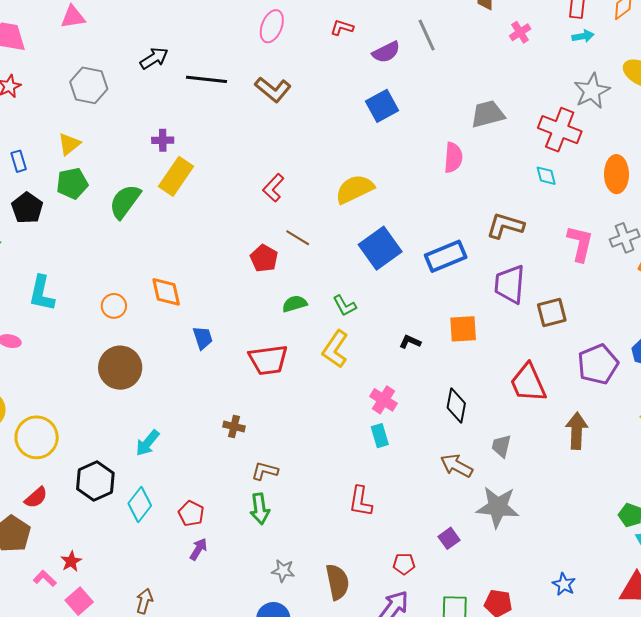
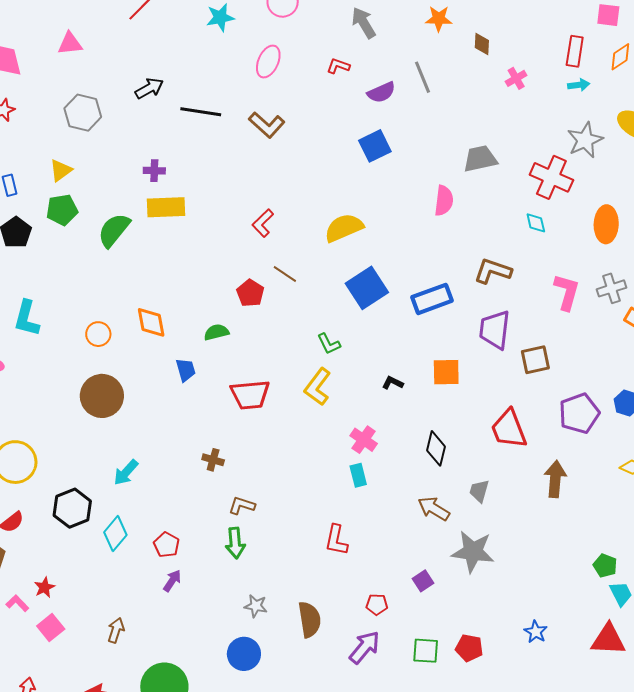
yellow rectangle: (176, 176) -> (166, 207), turned 51
green semicircle: (295, 304) -> (216, 332), moved

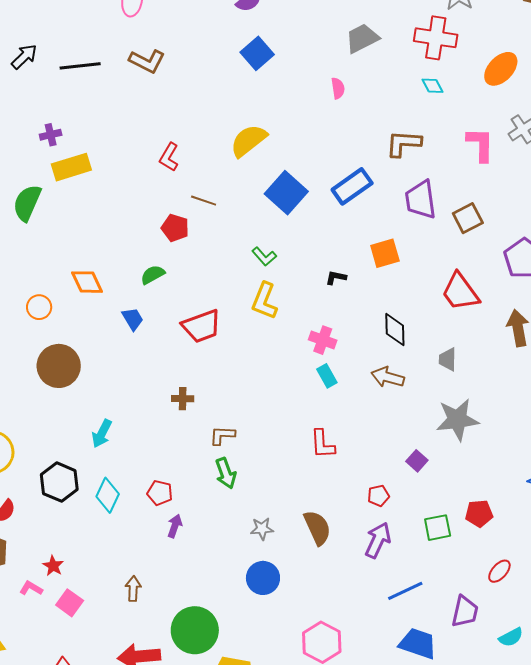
pink semicircle: (444, 201) -> (338, 88), size x0.7
orange ellipse: (606, 224) -> (501, 69), turned 57
brown arrow: (434, 509) -> (388, 377), moved

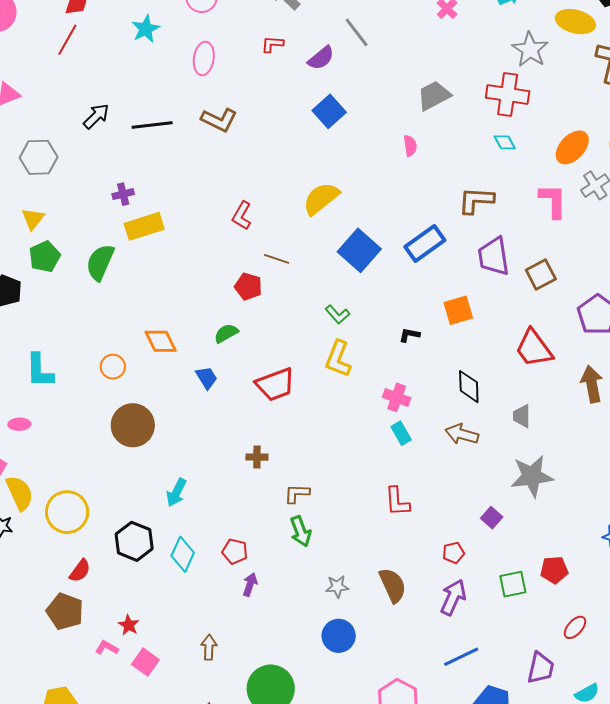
orange ellipse: (501, 69) -> (572, 147), moved
blue line: (405, 591) -> (461, 657), moved

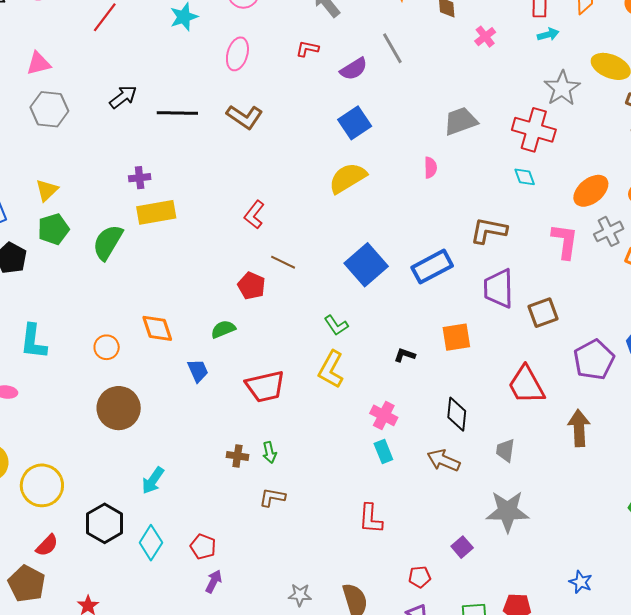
gray hexagon: (39, 157) -> (49, 109), moved
yellow semicircle: (321, 199) -> (348, 178), moved
green arrow: (301, 531) -> (269, 452), moved, size x0.7

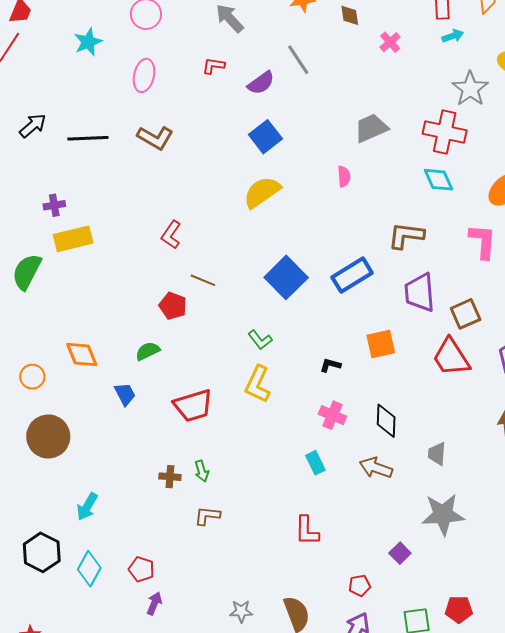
cyan diamond: (525, 177) -> (439, 180), size x1.4
red trapezoid: (526, 385) -> (451, 357), moved
pink cross: (384, 415) -> (332, 415), moved

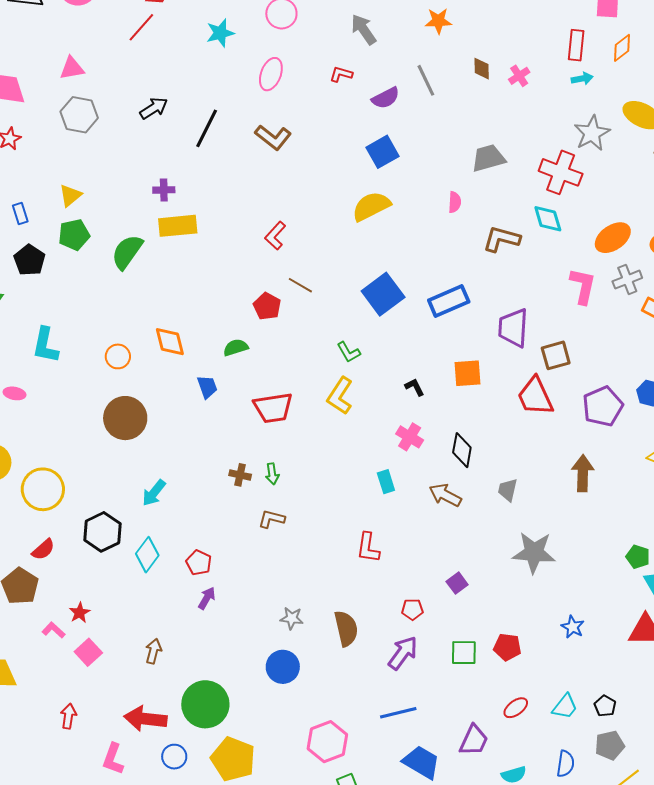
brown diamond: (350, 15) -> (482, 69), moved
black line: (88, 138) -> (207, 128), turned -69
brown L-shape: (406, 236) -> (502, 239), moved
black L-shape: (330, 365) -> (415, 387), turned 40
gray star: (443, 514) -> (534, 553), moved

